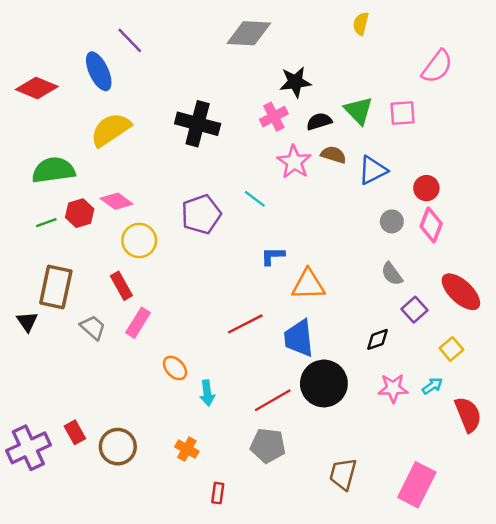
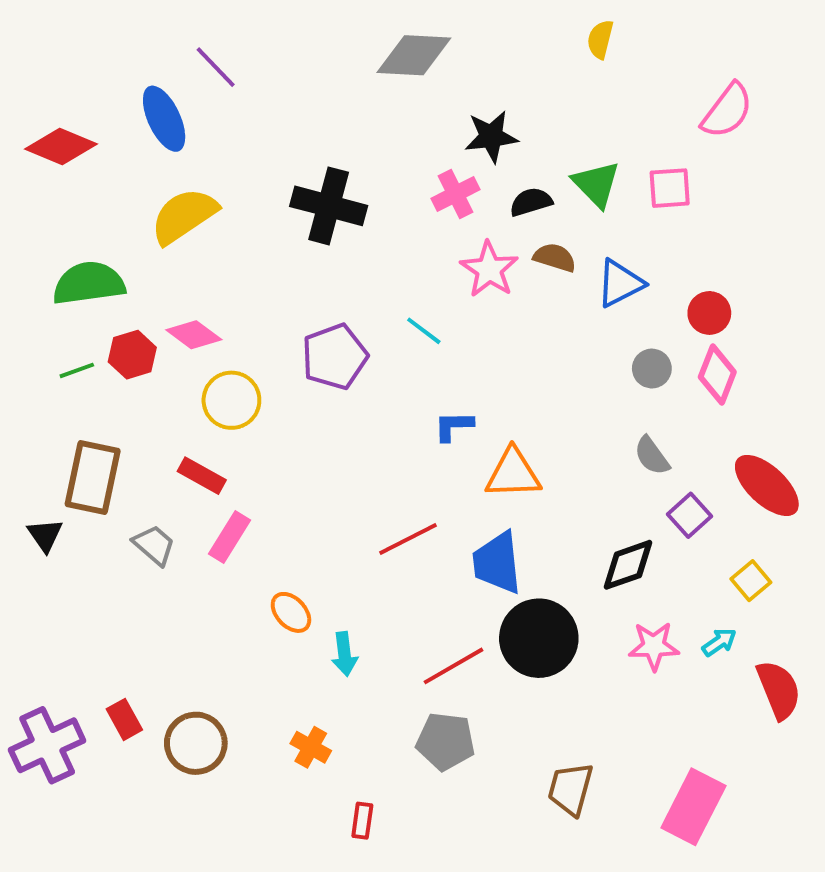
red rectangle: (121, 286) -> (202, 476), turned -32
black diamond: (378, 339) -> (628, 565), size x1.4

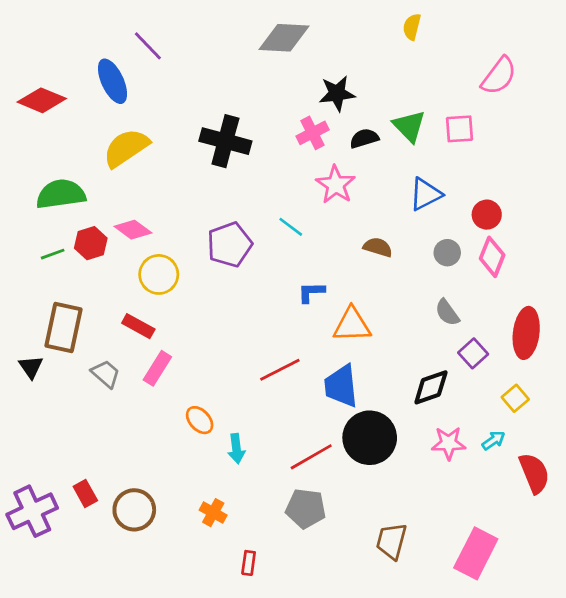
brown semicircle: (555, 257) -> (378, 247), moved
red ellipse: (767, 485) -> (526, 333), turned 54

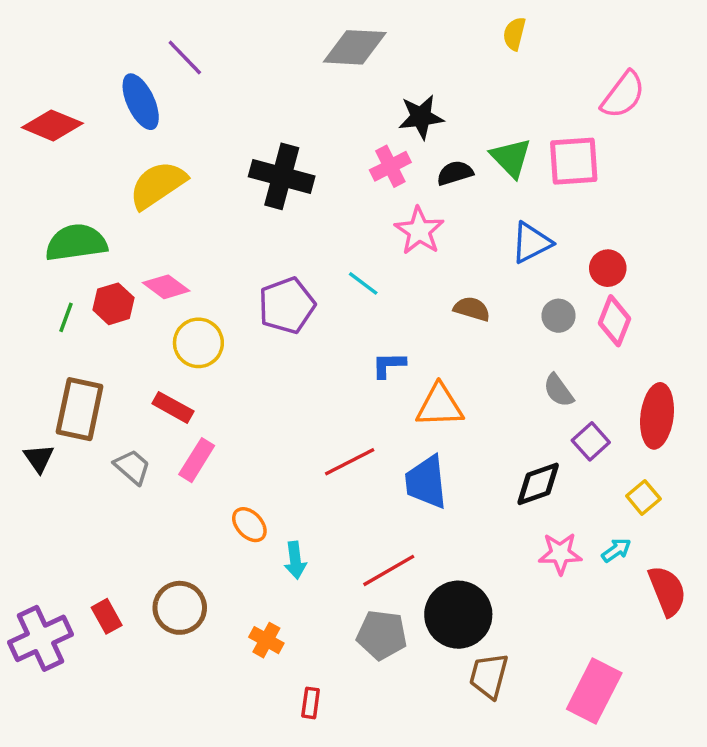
pink square: (459, 129) -> (574, 161), size x1.4
green line: (53, 254) -> (66, 317), turned -50
black circle: (370, 438) -> (458, 615), moved
brown circle: (134, 510) -> (180, 608), moved

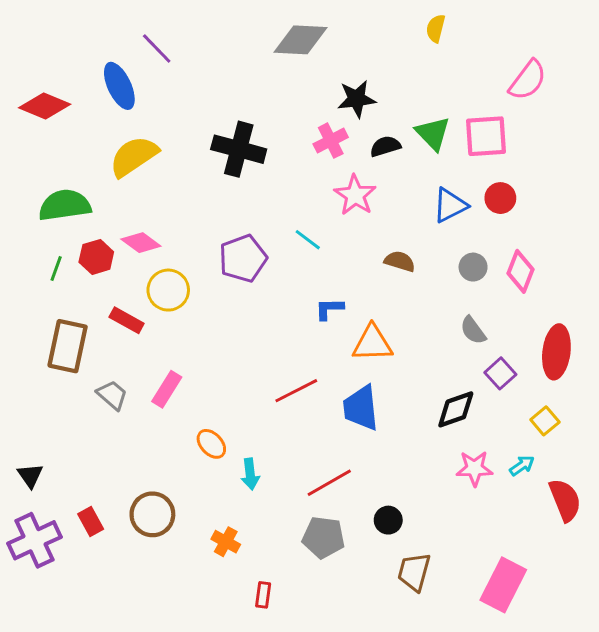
red circle: (608, 268) -> (500, 198), moved
red rectangle: (173, 407) -> (127, 320), moved
black triangle: (39, 458) -> (30, 476), moved
black circle: (458, 615) -> (388, 520), size x0.5

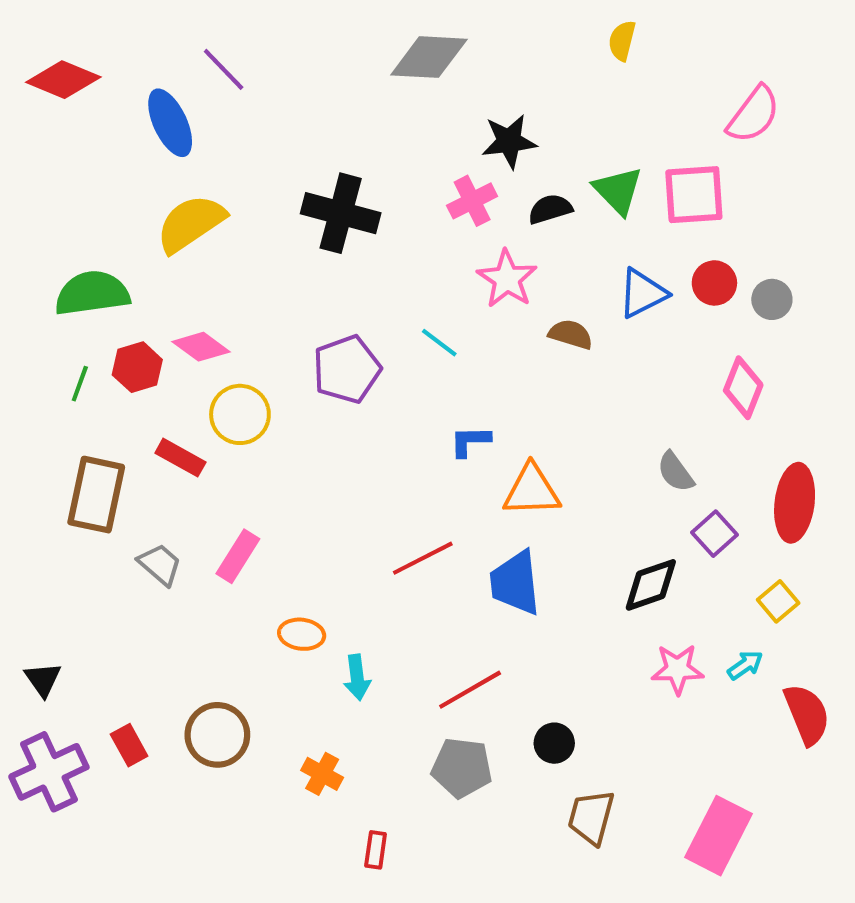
red diamond: (45, 106) -> (63, 80), moved
brown semicircle: (400, 261) -> (571, 334), moved
gray circle: (473, 267) -> (772, 299), moved
orange ellipse: (211, 444) -> (302, 634), turned -40

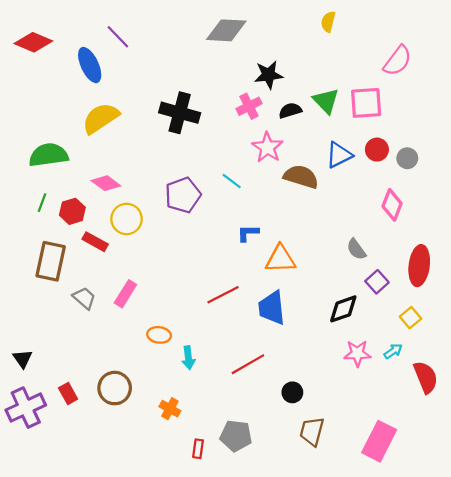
brown semicircle: (571, 334) -> (301, 177), size x1.5
red hexagon: (137, 367) -> (72, 211), moved
gray pentagon: (462, 768) -> (236, 436), moved

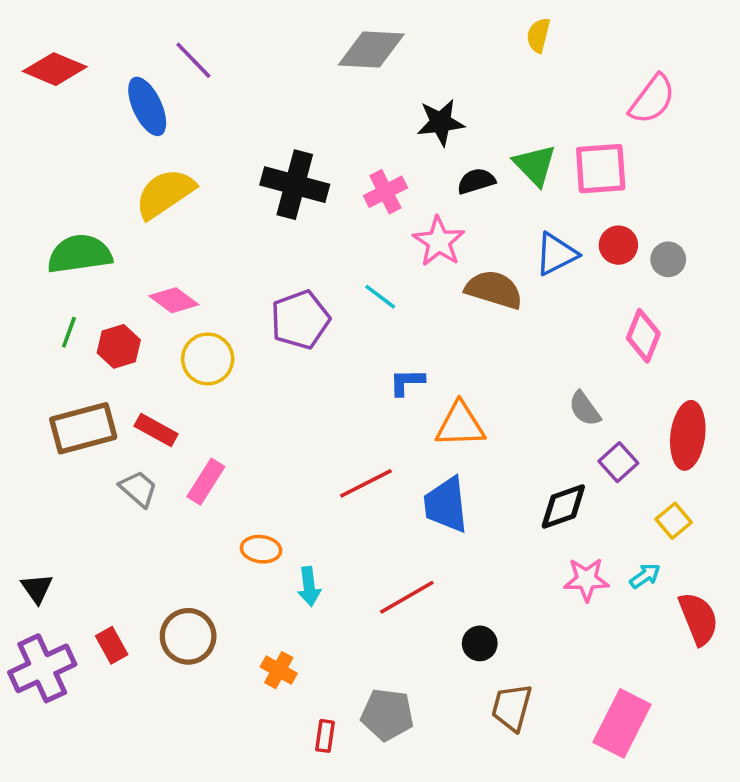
pink cross: (249, 106) -> (385, 192), moved
red rectangle: (95, 242) -> (156, 430), moved
brown rectangle: (51, 261) -> (83, 428), turned 63

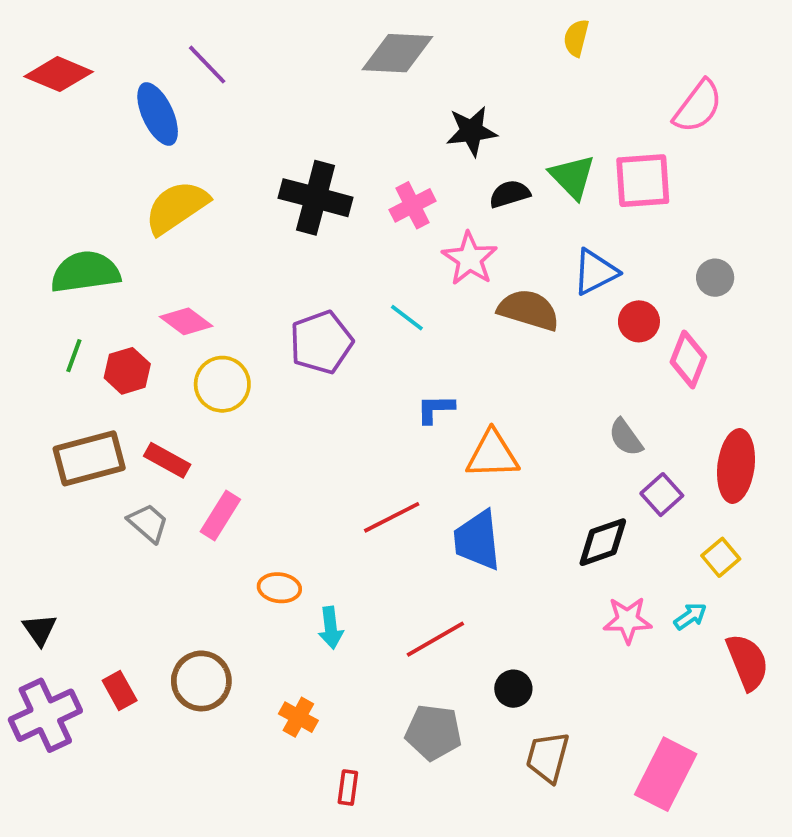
red circle: (618, 245) -> (639, 321), moved
gray pentagon: (387, 715) -> (433, 732), moved

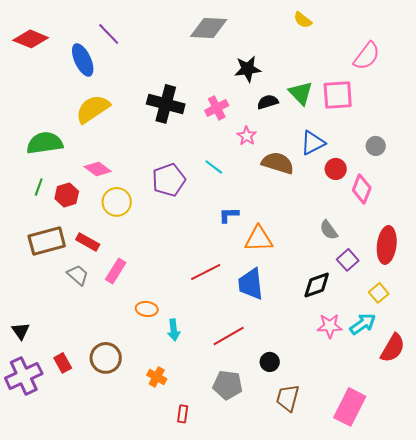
yellow semicircle: (576, 38) -> (303, 20), turned -66
pink star: (470, 259) -> (247, 136), size x0.7
cyan arrow: (690, 616) -> (363, 324), size x1.5
red semicircle: (747, 662) -> (393, 348), turned 52

